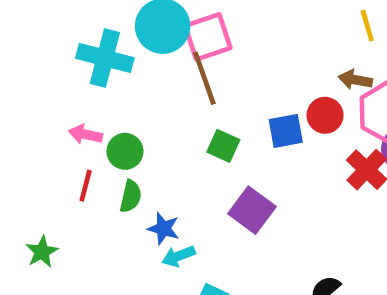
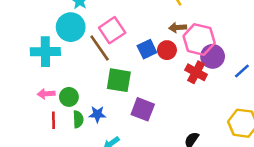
pink square: (208, 37) -> (112, 30), moved
blue square: (286, 131) -> (147, 49), moved
green square: (223, 146) -> (119, 80), size x1.5
blue star: (163, 229) -> (97, 114), moved

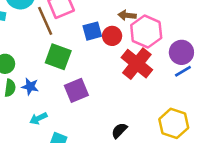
purple circle: (213, 56) -> (181, 52), moved
red cross: (196, 72) -> (137, 64), size x1.4
purple square: (143, 109) -> (76, 90), turned 35

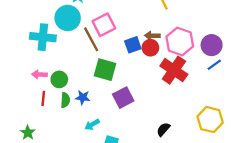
brown arrow: (127, 15) -> (152, 36), moved
purple circle: (181, 52) -> (212, 45), moved
blue line: (183, 71) -> (214, 65), moved

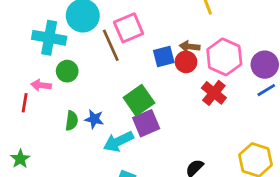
green square: (105, 70) -> (139, 100), moved, turned 35
red cross: (174, 70) -> (214, 93), size x0.7
green circle: (59, 79) -> (67, 71), moved
red line: (43, 98) -> (25, 103), moved
cyan arrow: (92, 125) -> (118, 141), moved, size x1.5

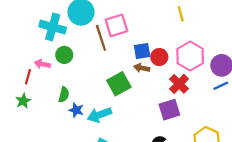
brown arrow: (190, 47) -> (142, 68), moved
blue star: (94, 119) -> (76, 110), moved
purple square: (146, 123) -> (169, 110), moved
green star: (20, 159) -> (23, 101), moved

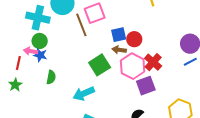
green circle: (64, 55) -> (40, 41), moved
pink hexagon: (190, 56) -> (133, 66), moved
blue star: (76, 110) -> (40, 55), moved

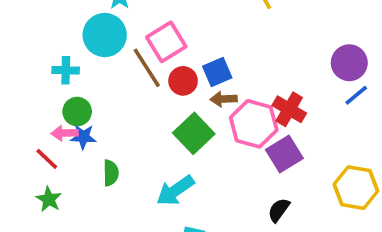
cyan cross: (38, 18) -> (66, 70), size x0.6
red circle: (134, 39) -> (183, 81), moved
red line: (18, 63) -> (47, 159), turned -48

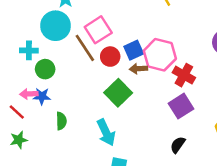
green circle: (77, 112) -> (45, 69), moved
pink hexagon: (254, 124) -> (160, 55), moved
cyan arrow: (175, 191) -> (106, 132), turned -80
green star: (49, 199) -> (19, 140), turned 30

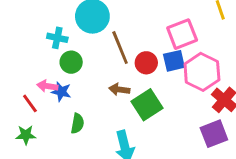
pink square: (98, 30) -> (182, 34), moved
brown arrow: (138, 69) -> (119, 89), moved

